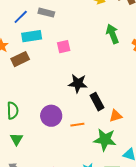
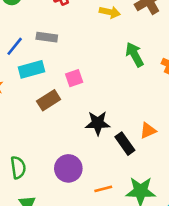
brown rectangle: (20, 59) -> (49, 100), moved
orange triangle: (116, 116) -> (148, 130), moved
orange line: (77, 125) -> (103, 189), moved

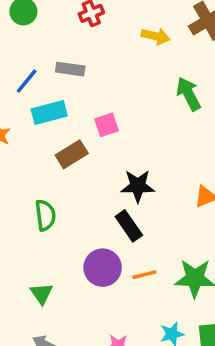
black rectangle: (125, 144) -> (129, 226), moved
green semicircle: (18, 167) -> (45, 215), moved
purple circle: (68, 168) -> (103, 268), moved

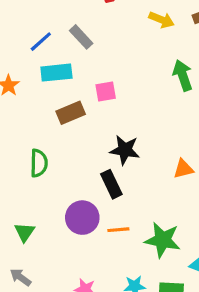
gray rectangle: (70, 69) -> (81, 37), turned 30

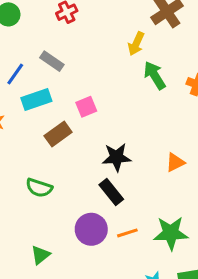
yellow arrow: (161, 20) -> (136, 44), moved, turned 105
green semicircle: (39, 163) -> (39, 188), turned 120
green triangle: (25, 232) -> (40, 255), turned 30

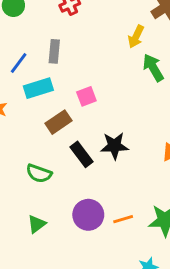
gray rectangle: (52, 61) -> (54, 51), turned 60
black rectangle: (111, 192) -> (82, 154), moved
green triangle: (40, 255) -> (37, 224), moved

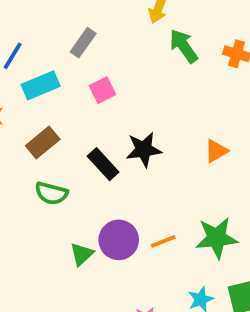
gray rectangle: (54, 51) -> (83, 43), moved, turned 35
brown rectangle: (59, 122) -> (43, 143), moved
green triangle: (37, 224) -> (82, 254), moved

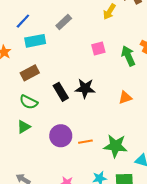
green arrow: (184, 46) -> (128, 56), moved
pink square: (102, 90) -> (98, 48), moved
green triangle: (82, 254) -> (24, 127), moved

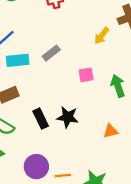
gray rectangle: (64, 22) -> (51, 53), moved

